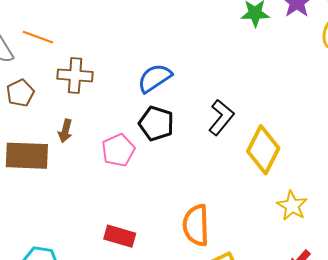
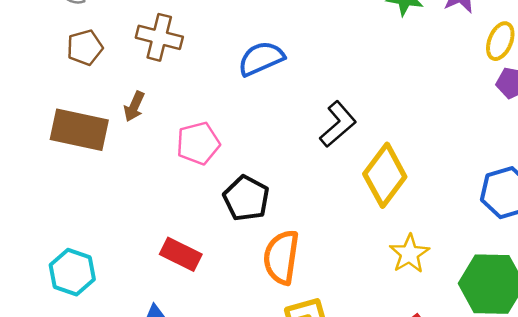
black pentagon: (156, 123) -> (246, 198), moved

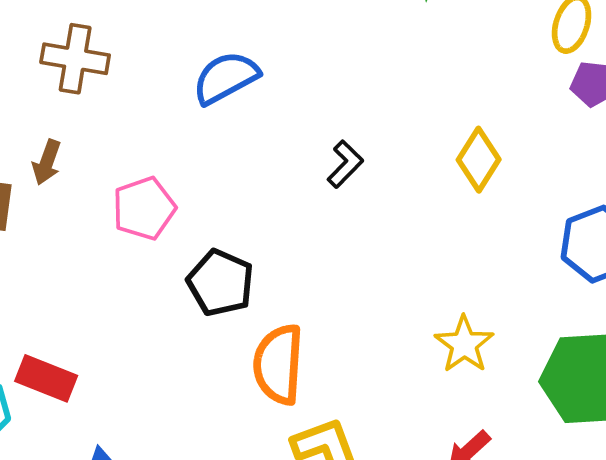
black L-shape: (338, 124) -> (345, 164), size x0.7
yellow diamond: (385, 175) -> (479, 160), moved, size x0.7
red rectangle: (181, 254) -> (46, 378), moved

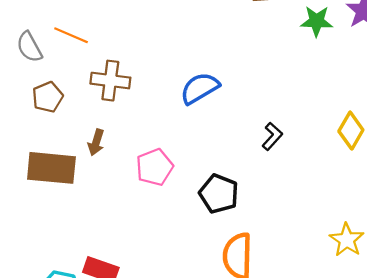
black pentagon: (220, 283) -> (219, 194), moved

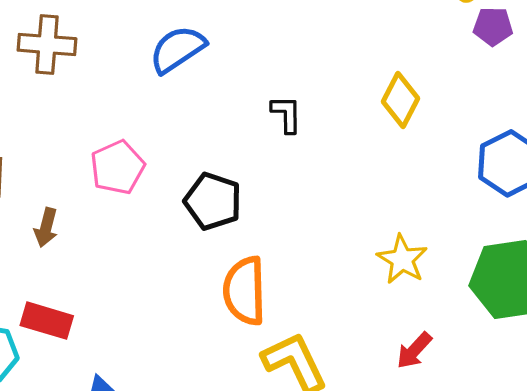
black L-shape: (272, 136) -> (286, 114), turned -40
brown arrow: (96, 142) -> (46, 228), moved

